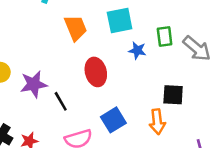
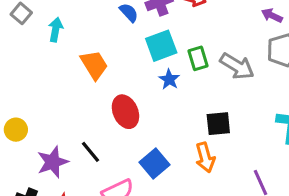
cyan square: (120, 21) -> (161, 46), moved
blue star: (137, 50) -> (169, 79), turned 30
purple star: (34, 84) -> (53, 162), moved

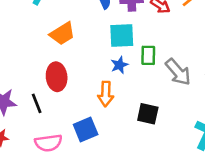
orange trapezoid: (94, 65) -> (62, 34), turned 72
red ellipse: (125, 112) -> (57, 77), moved
orange arrow: (205, 157) -> (106, 94), moved

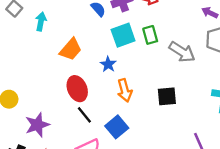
green rectangle: (148, 55) -> (150, 35), moved
blue star: (119, 65) -> (108, 64), moved
black line: (37, 103) -> (84, 115), moved

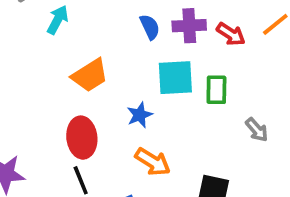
gray arrow: (182, 52) -> (257, 130), size x0.6
orange arrow: (125, 90) -> (153, 162), turned -60

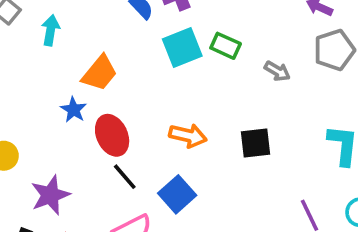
green rectangle: (216, 90) -> (226, 46), turned -48
blue star: (140, 115) -> (74, 110), moved

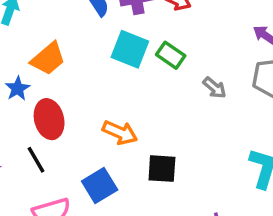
cyan square: (182, 48) -> (130, 49), turned 33
black square: (255, 143) -> (162, 169), moved
black line: (125, 177) -> (36, 160), moved

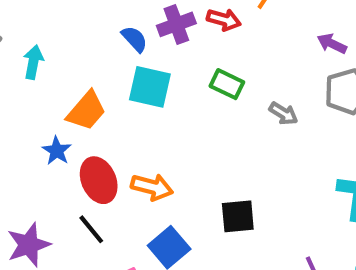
cyan square: (130, 49) -> (150, 87), moved
orange arrow: (120, 133) -> (152, 187), moved

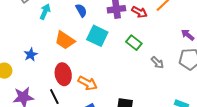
blue semicircle: (135, 39) -> (81, 10), moved
orange trapezoid: (86, 111) -> (65, 40), turned 70
blue star: (57, 151) -> (31, 55), moved

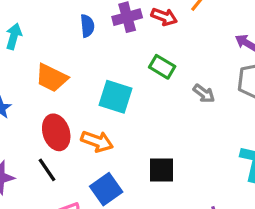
blue semicircle: (81, 10) -> (87, 26), moved, turned 32
cyan square: (97, 36) -> (115, 97), moved

